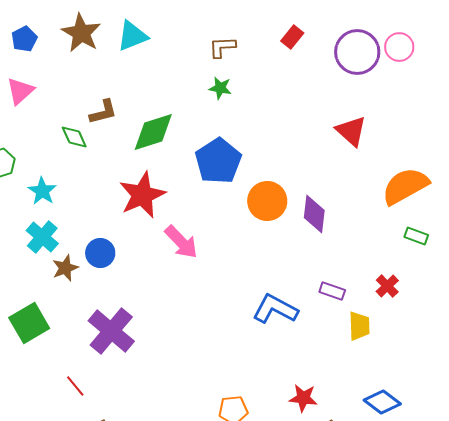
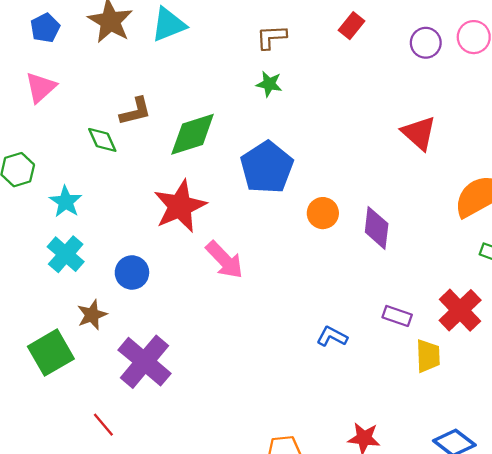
purple circle: (357, 52) -> (426, 43), size x0.6
orange circle: (267, 201) -> (323, 213), size x0.7
brown star: (65, 268) -> (92, 315), moved
red cross: (387, 286) -> (460, 310), size x1.6
blue L-shape: (275, 309) -> (332, 337), size x0.6

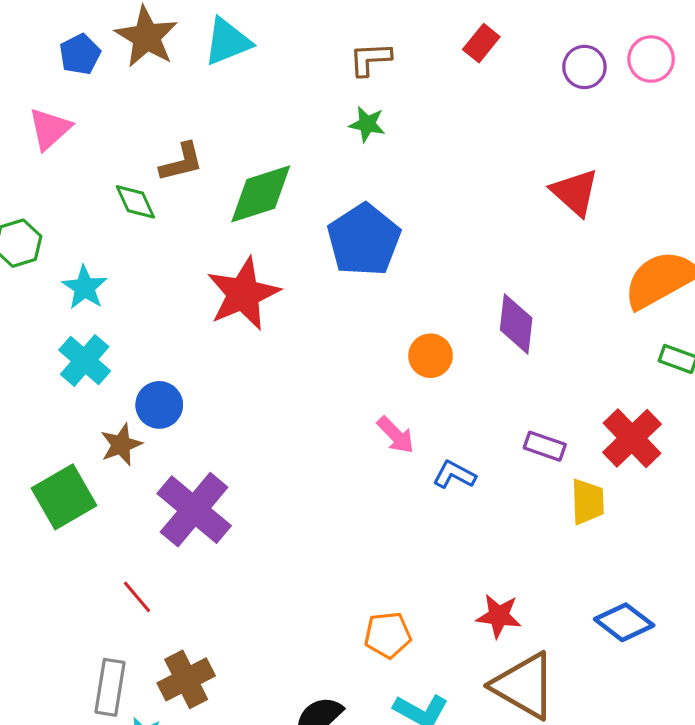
blue pentagon: (45, 28) -> (80, 54), moved
orange circle: (323, 213) -> (431, 356), moved
pink arrow: (225, 260) -> (396, 435), moved, size x0.7
blue circle: (132, 273) -> (159, 405), moved

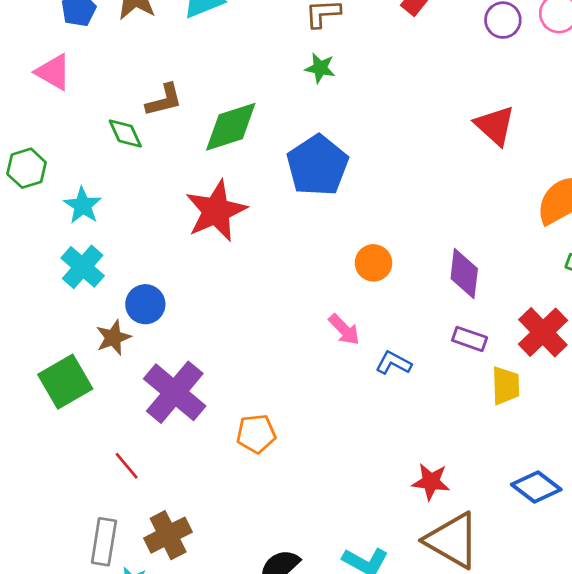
pink triangle: (50, 129) -> (53, 72), turned -48
purple diamond: (516, 324) -> (464, 274), moved
orange pentagon: (388, 635) -> (256, 434), moved

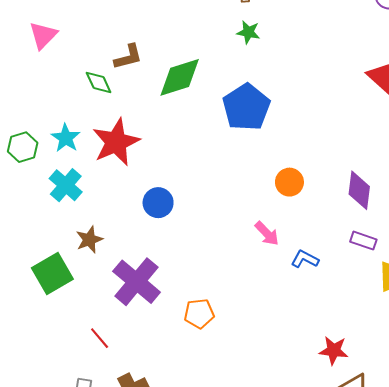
pink triangle: (53, 72) -> (43, 35), turned 44
green hexagon: (27, 168) -> (23, 147), moved
red star: (216, 211) -> (116, 142), moved
blue circle: (145, 304) -> (158, 203), moved

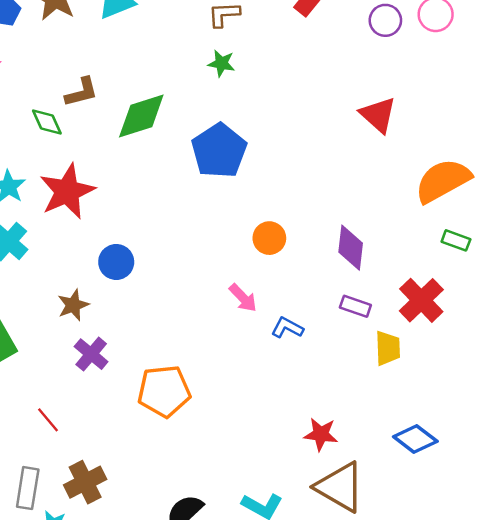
brown star: (89, 240) -> (73, 305), moved
purple cross: (137, 282) -> (91, 354), size x0.6
orange pentagon: (199, 313) -> (164, 391), size x1.5

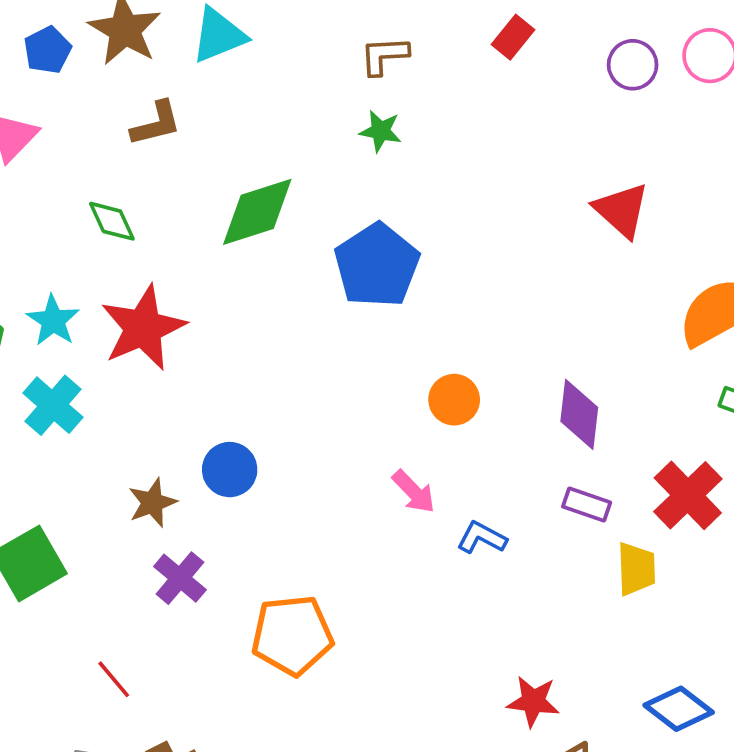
brown L-shape: (82, 92) -> (156, 124), moved
blue circle: (116, 262) -> (230, 470), moved

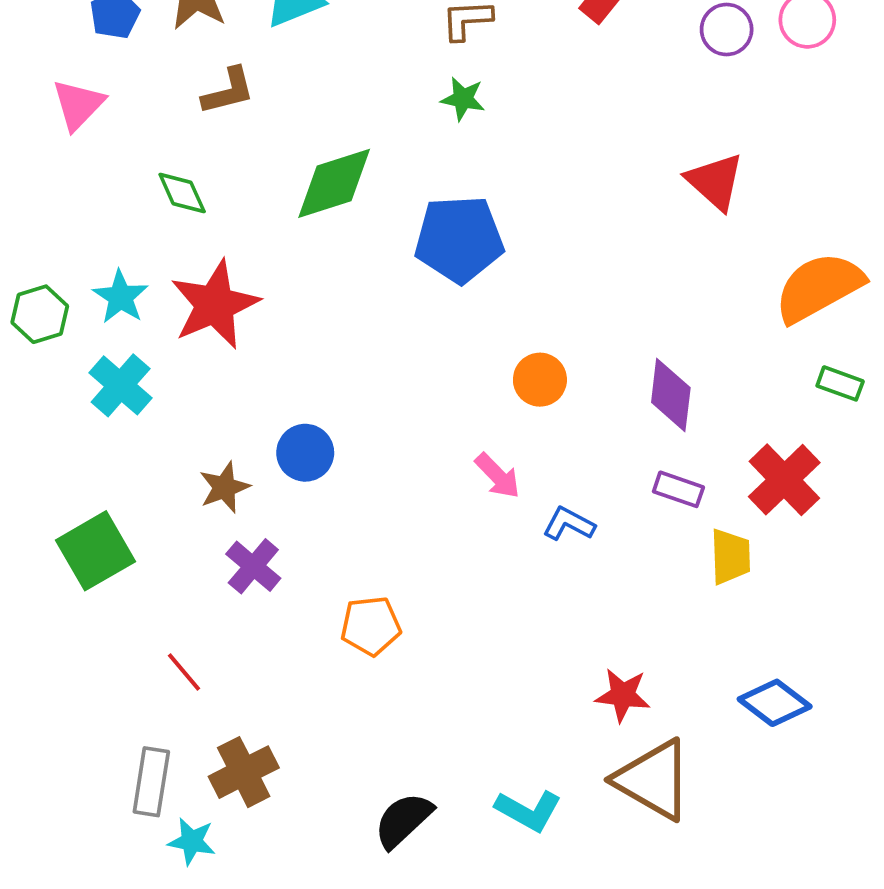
blue pentagon: (377, 265) -> (459, 239), turned 30
orange pentagon: (292, 635) -> (371, 626), size x0.7

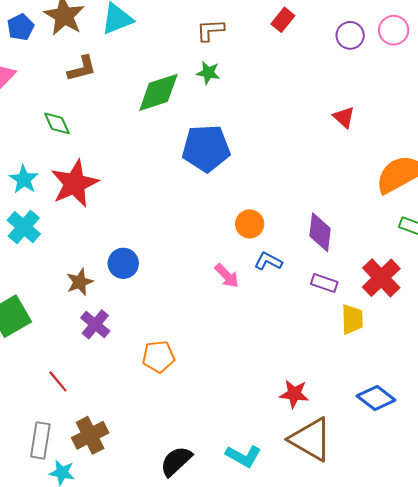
red triangle: (715, 181) -> (344, 117), size x0.7
green diamond: (334, 183) -> (158, 92), moved
blue L-shape: (569, 524) -> (268, 261), moved

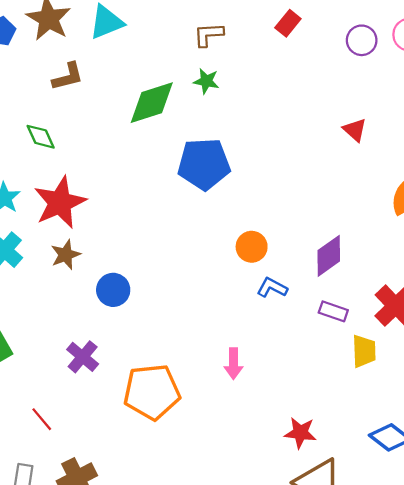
purple diamond: (320, 232) -> (329, 256), turned 48
pink arrow: (227, 276) -> (233, 364), moved, turned 44
brown star: (80, 282) -> (66, 255), moved
orange pentagon: (158, 357) -> (152, 392), size x1.6

